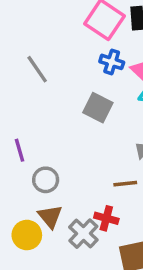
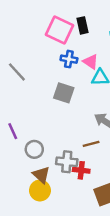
gray cross: (83, 234) -> (67, 162), moved, turned -30
yellow circle: (27, 235) -> (40, 190), moved

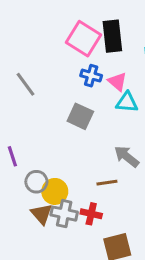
black rectangle: (82, 25) -> (112, 36), size x1.5
gray cross: (67, 162) -> (64, 214), moved
yellow circle: (40, 190) -> (55, 191), moved

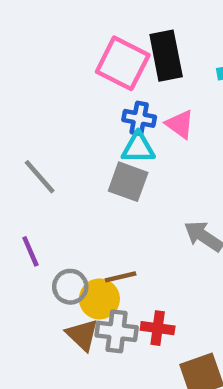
gray line: (25, 84) -> (40, 177), moved
cyan triangle: (127, 102) -> (138, 148), moved
brown line: (107, 183) -> (121, 277), moved

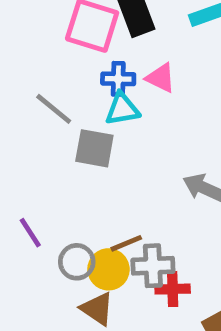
gray line: (40, 177) -> (54, 109), moved
gray square: (128, 182) -> (94, 148), moved
gray cross: (117, 331) -> (153, 266), moved

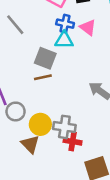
gray line: (54, 109) -> (15, 25), moved
brown line: (126, 243) -> (43, 77), moved
gray circle: (77, 262) -> (16, 111), moved

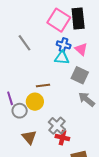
gray square: (45, 58) -> (80, 75), moved
yellow circle: (40, 124) -> (35, 102), moved
gray cross: (64, 127) -> (57, 126), turned 30

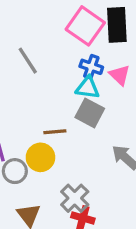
gray square: (80, 75) -> (90, 113), moved

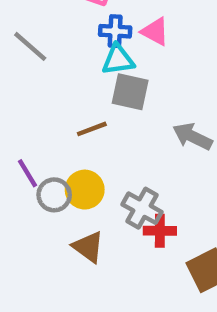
yellow circle: (40, 157) -> (85, 190), moved

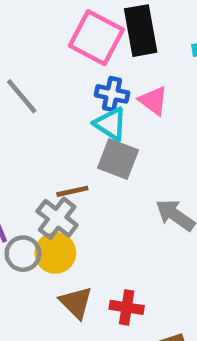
cyan triangle: (118, 60) -> (110, 124), turned 32
gray cross: (142, 208) -> (57, 218), moved
brown triangle: (88, 247) -> (76, 303), moved

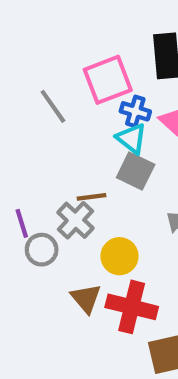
pink square: (96, 38) -> (108, 80), moved, turned 36
yellow circle: (55, 253) -> (119, 256), moved
red cross: (127, 307) -> (132, 307), size x1.6

